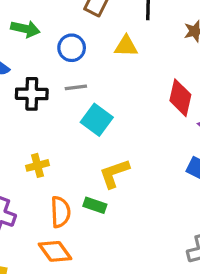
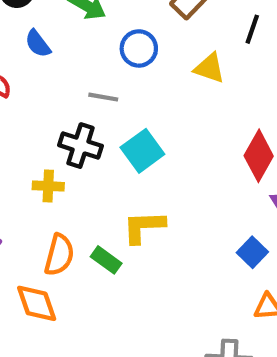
gray line: (76, 87) -> (103, 97), moved
black cross: (32, 94) -> (80, 146), moved

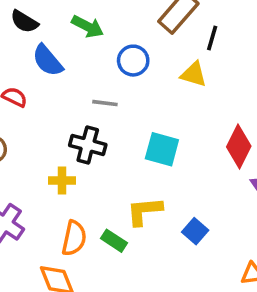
black line: (252, 29) -> (212, 38), moved
blue semicircle: (38, 44) -> (48, 60), size x1.4
cyan square: (142, 151) -> (162, 149), moved, turned -36
blue square: (252, 252) -> (195, 231), moved

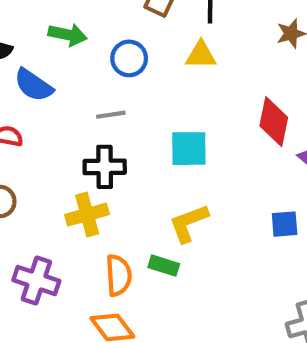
yellow cross: (62, 180) -> (87, 215), size x1.4
blue square: (195, 231) -> (285, 224), moved, turned -30

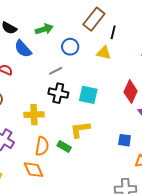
green arrow: (68, 35) -> (44, 29), turned -42
gray line: (111, 115) -> (56, 71), turned -32
black cross: (105, 167) -> (58, 93), moved

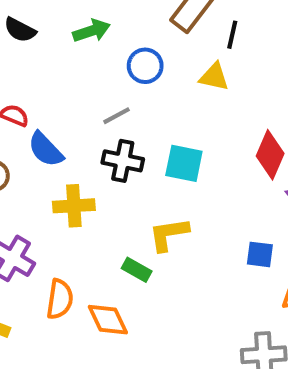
blue semicircle: (23, 49) -> (46, 149), moved
orange semicircle: (42, 146) -> (60, 299), moved
orange diamond: (34, 170) -> (108, 320), moved

